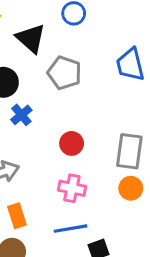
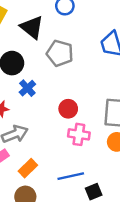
pink cross: (72, 188) -> (79, 134), moved
orange rectangle: (17, 216) -> (28, 168), turned 66

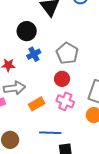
gray pentagon: (60, 53) -> (67, 53), moved
orange rectangle: (28, 168) -> (37, 104), moved

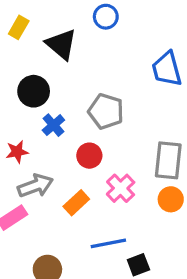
red circle: (62, 79) -> (89, 156), moved
pink cross: (65, 101) -> (121, 188), turned 36

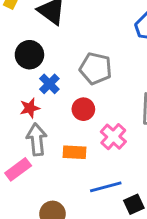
red star: (17, 152) -> (30, 108), moved
gray arrow: (35, 186) -> (37, 139), turned -72
orange rectangle: (76, 203) -> (74, 152), turned 50

